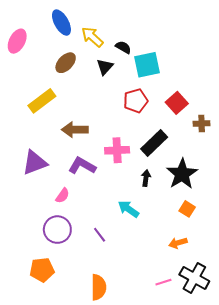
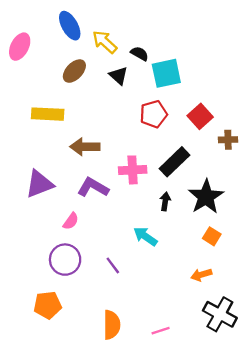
black triangle: (105, 67) -> (119, 76), turned -30
yellow rectangle: (42, 101) -> (48, 114), turned 40
pink line: (163, 282) -> (161, 331), moved

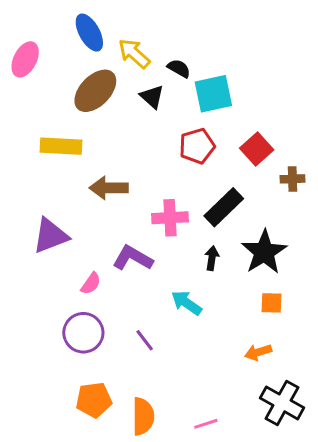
brown ellipse: (74, 71) -> (95, 91), size x1.4
purple L-shape: (93, 187) -> (133, 258), moved
orange square: (212, 236) -> (272, 303), turned -30
orange pentagon: (48, 305) -> (94, 400), moved

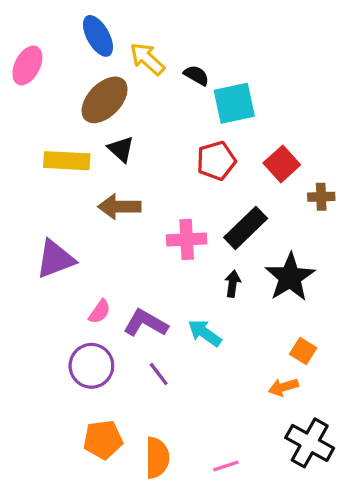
black triangle: (152, 97) -> (121, 149), moved
purple L-shape: (133, 258) -> (146, 323), moved
orange square: (272, 303) -> (303, 351), moved, turned 30

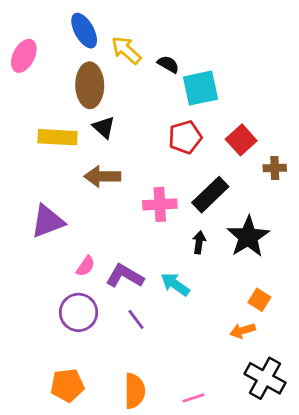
brown ellipse: (105, 100) -> (90, 85), turned -45
orange pentagon: (103, 440) -> (67, 385), moved

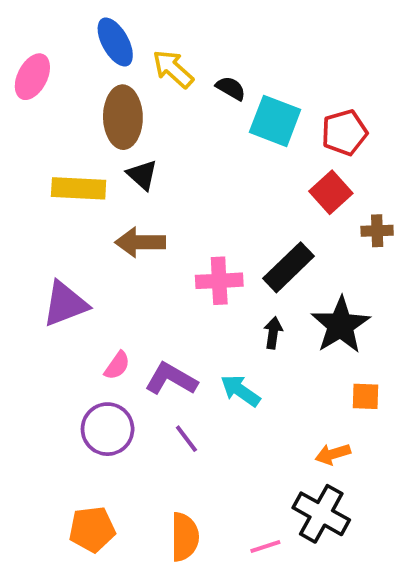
cyan square: (200, 88) -> (275, 121), turned 33
red pentagon: (185, 137) -> (344, 133), moved
orange square: (259, 300) -> (366, 396), moved, turned -30
black cross: (265, 378) -> (321, 514), moved

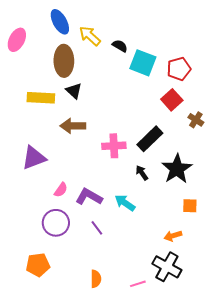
brown cross: (377, 231) -> (196, 120), turned 35
black arrow: (273, 333) -> (142, 173), turned -42
orange pentagon: (92, 529) -> (38, 265), moved
orange semicircle: (185, 537) -> (96, 279), size x0.7

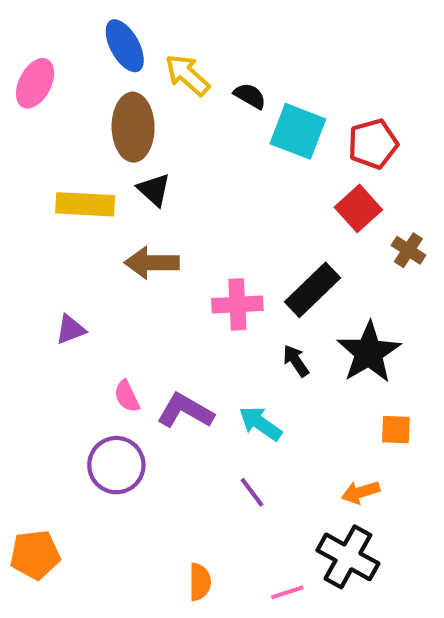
purple triangle: (34, 158) -> (70, 329), size x0.6
pink semicircle: (61, 190) -> (127, 396), turned 119
purple line: (97, 228) -> (252, 492), moved
orange pentagon: (38, 265) -> (35, 555), moved

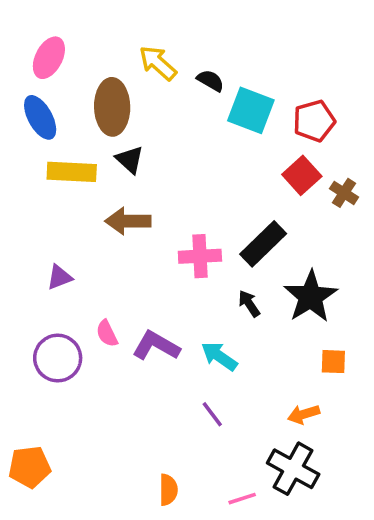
blue ellipse: (125, 46) -> (40, 117), moved
pink ellipse: (35, 83) -> (49, 58), moved
brown cross: (408, 250) -> (344, 193), moved
purple circle: (116, 465) -> (58, 358), moved

